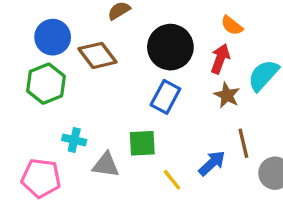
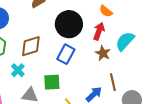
brown diamond: (97, 55) -> (31, 46), moved, turned -70
cyan cross: (74, 140) -> (18, 70), moved, turned 32

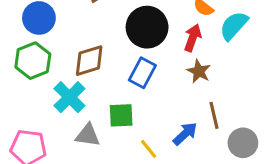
cyan semicircle: (125, 41) -> (234, 26), moved
cyan cross: (18, 70) -> (69, 97), size x1.5

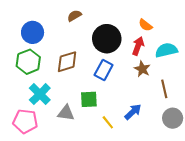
cyan semicircle: (234, 26) -> (166, 50), moved, turned 35
cyan cross: (69, 97) -> (40, 94), moved
brown line: (214, 115) -> (164, 89), moved

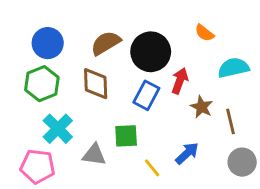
brown semicircle: (74, 16) -> (106, 43), moved, size x1.5
red arrow: (138, 46) -> (180, 81), moved
brown diamond: (67, 62) -> (96, 84), turned -75
brown star: (142, 69) -> (201, 107), moved

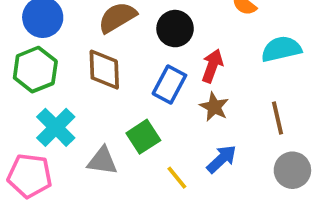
black circle: (151, 52) -> (175, 29), size x0.7
brown star: (201, 107) -> (214, 107), moved
green square: (126, 136) -> (143, 137), turned -30

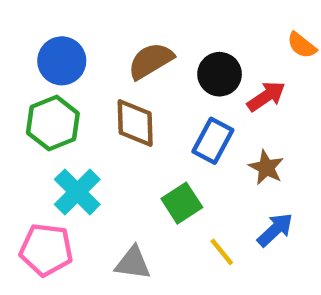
red arrow: (212, 66) -> (266, 96), moved, turned 36
gray triangle: (102, 161) -> (133, 263), moved

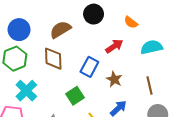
black circle: (220, 74) -> (94, 14), moved

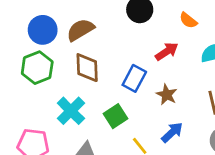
brown semicircle: (60, 30) -> (80, 30), moved
cyan cross: (26, 91) -> (71, 111), moved

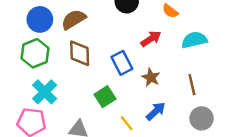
blue rectangle: (134, 78) -> (122, 63), turned -55
cyan cross: (71, 111) -> (45, 92), moved

